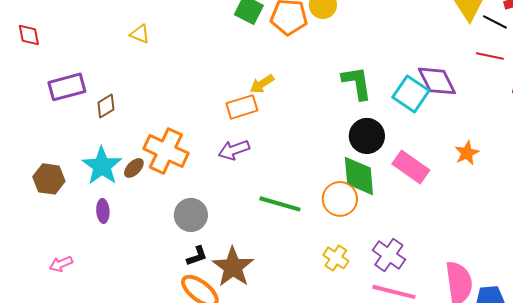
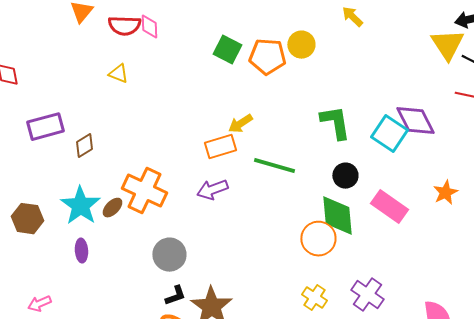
black circle: (367, 136) -> (345, 176), size x0.7
green line: (280, 204) -> (274, 166), moved

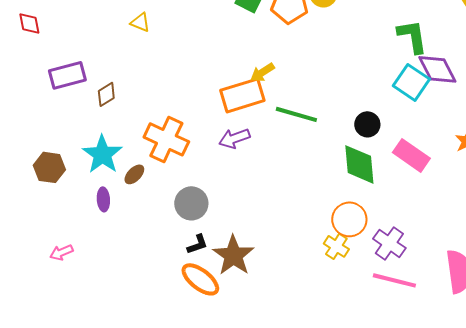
green L-shape: (335, 123) -> (412, 36), moved
orange rectangle: (220, 147) -> (242, 95), size x1.4
brown ellipse: (112, 208) -> (134, 174), moved
orange circle: (318, 239) -> (349, 219), moved

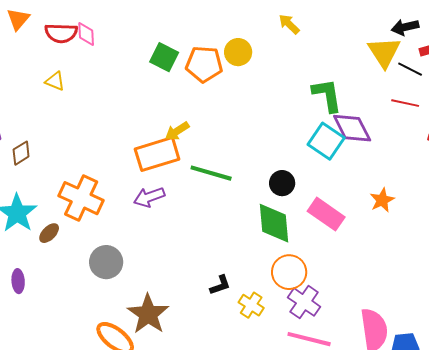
purple ellipse: (103, 199) -> (18, 281), moved
orange circle: (349, 219) -> (289, 272), moved
black L-shape: (197, 244) -> (220, 285), moved

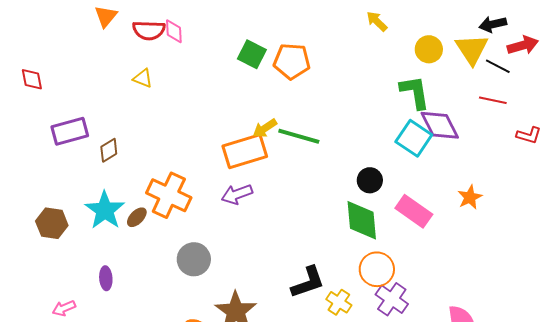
yellow circle: (238, 52) -> (429, 49), moved
green line: (211, 173) -> (299, 136), moved
brown ellipse: (49, 233) -> (137, 217), moved
black L-shape: (220, 285) -> (308, 282), size x1.6

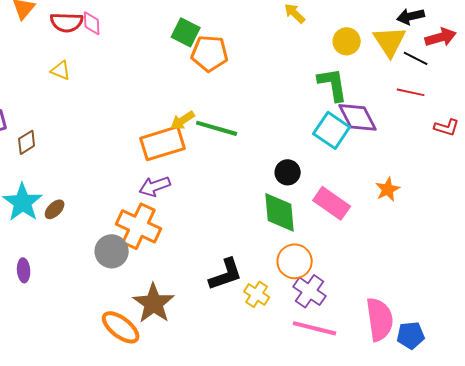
green square: (252, 54) -> (186, 32), moved
orange cross: (169, 195) -> (139, 226), moved

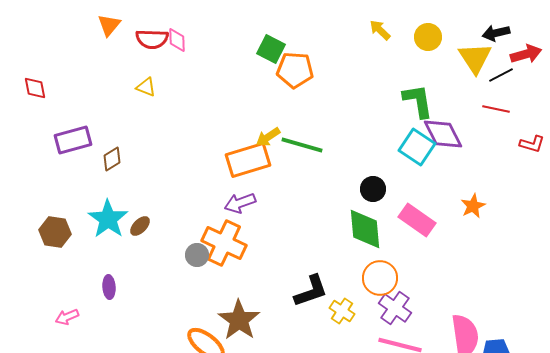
yellow circle: (347, 41) -> (428, 37), moved
black line: (416, 58) -> (501, 75), turned -55
gray circle: (112, 251) -> (197, 255), moved, size x0.7

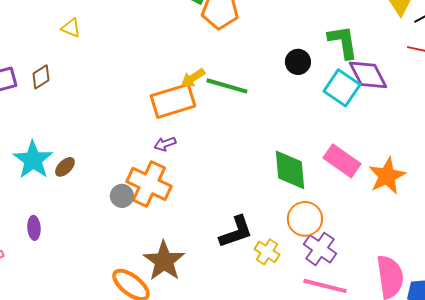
brown diamond: (112, 159) -> (41, 77), moved
black circle: (373, 189) -> (298, 62), moved
purple arrow: (240, 203) -> (165, 144), size x0.7
orange star: (473, 206) -> (387, 176), moved, size x1.5

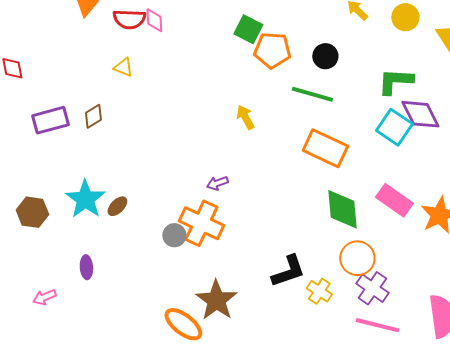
green L-shape: (343, 42) -> (395, 81), turned -78
black circle: (298, 62) -> (325, 56), moved
yellow arrow: (193, 78) -> (245, 117), turned 95
green line: (227, 86) -> (312, 94), moved
orange rectangle: (173, 101) -> (325, 148), moved, turned 42

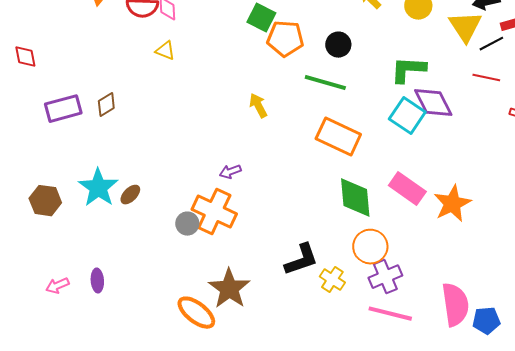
yellow triangle: (123, 67) -> (165, 51), moved
purple ellipse: (86, 267) -> (97, 281), moved
purple cross: (372, 288) -> (385, 277), turned 32

